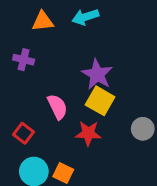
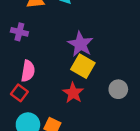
pink semicircle: (57, 107) -> (28, 71), moved, turned 35
red star: (88, 133) -> (73, 93), turned 30

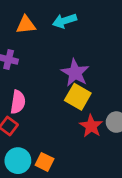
red star: (73, 93) -> (91, 126), moved

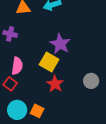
yellow square: (78, 97) -> (49, 62), moved
red star: (91, 126) -> (55, 84), moved

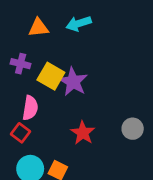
purple star: (60, 44) -> (73, 82), moved
yellow square: (49, 62) -> (51, 76), moved

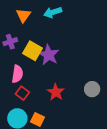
orange triangle: (38, 28) -> (23, 15), turned -49
purple cross: (21, 64) -> (10, 42), turned -32
red square: (21, 133) -> (22, 93), moved

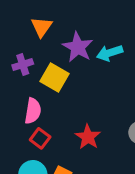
cyan arrow: (53, 12) -> (110, 53), moved
purple star: (49, 55) -> (78, 47), moved

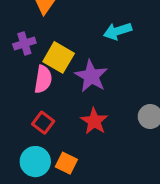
purple star: (78, 47) -> (91, 76), moved
pink semicircle: (33, 111) -> (43, 79), moved

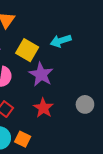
yellow square: (59, 57) -> (27, 50), moved

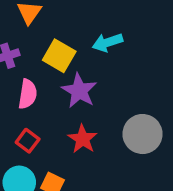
gray circle: (85, 104) -> (143, 134), size x1.5

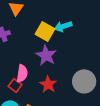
yellow square: (59, 56) -> (45, 31), moved
pink semicircle: (28, 94) -> (22, 73), moved

